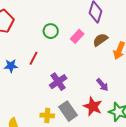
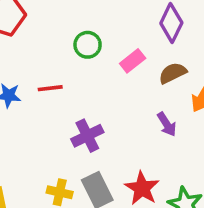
red line: (33, 58) -> (50, 88), turned 48
purple arrow: (102, 85) -> (167, 124), moved

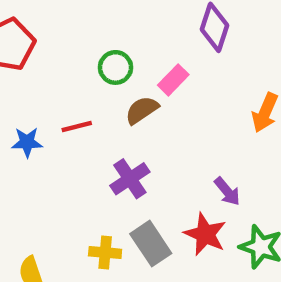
brown semicircle: (173, 73) -> (142, 110), moved
purple arrow: (167, 124) -> (227, 191), moved

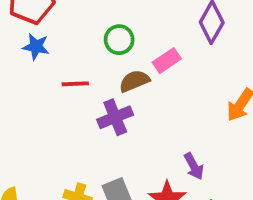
blue star: (27, 142) -> (36, 47), moved
purple cross: (130, 179) -> (115, 117), moved

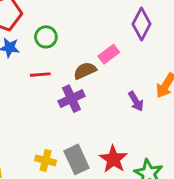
green circle: (119, 40) -> (46, 37), moved
purple arrow: (194, 166) -> (136, 101), moved

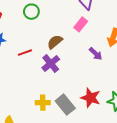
green circle: (46, 37) -> (31, 12), moved
pink rectangle: (109, 54) -> (81, 24), moved
yellow cross: (46, 160) -> (43, 103), moved

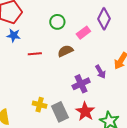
green circle: (31, 12) -> (57, 22), moved
pink rectangle: (81, 24) -> (83, 33), moved
purple cross: (51, 64) -> (81, 84), moved

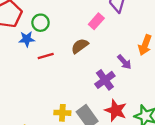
green circle: (57, 22) -> (40, 23), moved
blue star: (14, 35) -> (27, 39), moved

